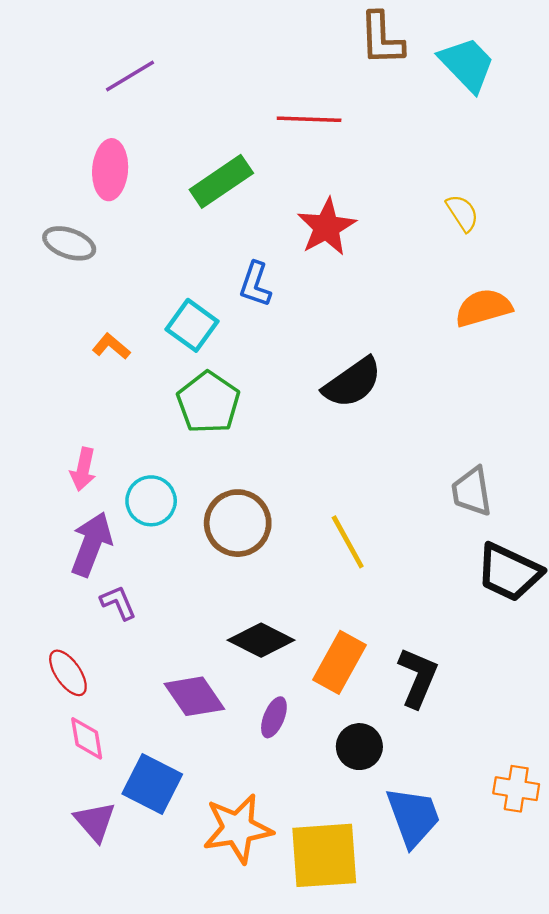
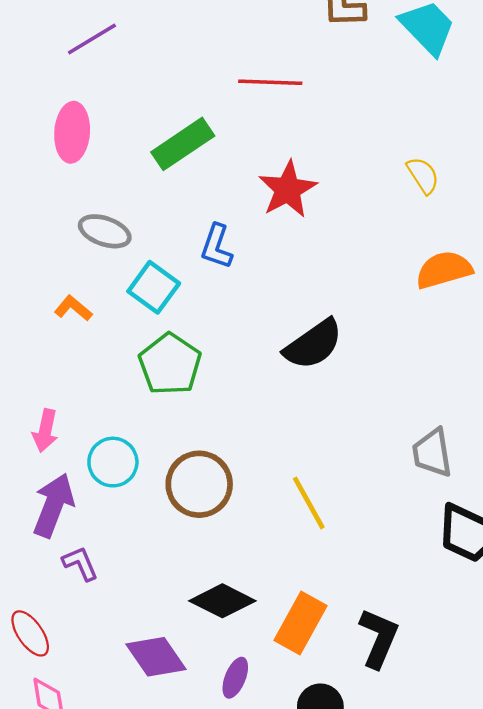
gray ellipse: (69, 243) -> (105, 231), moved

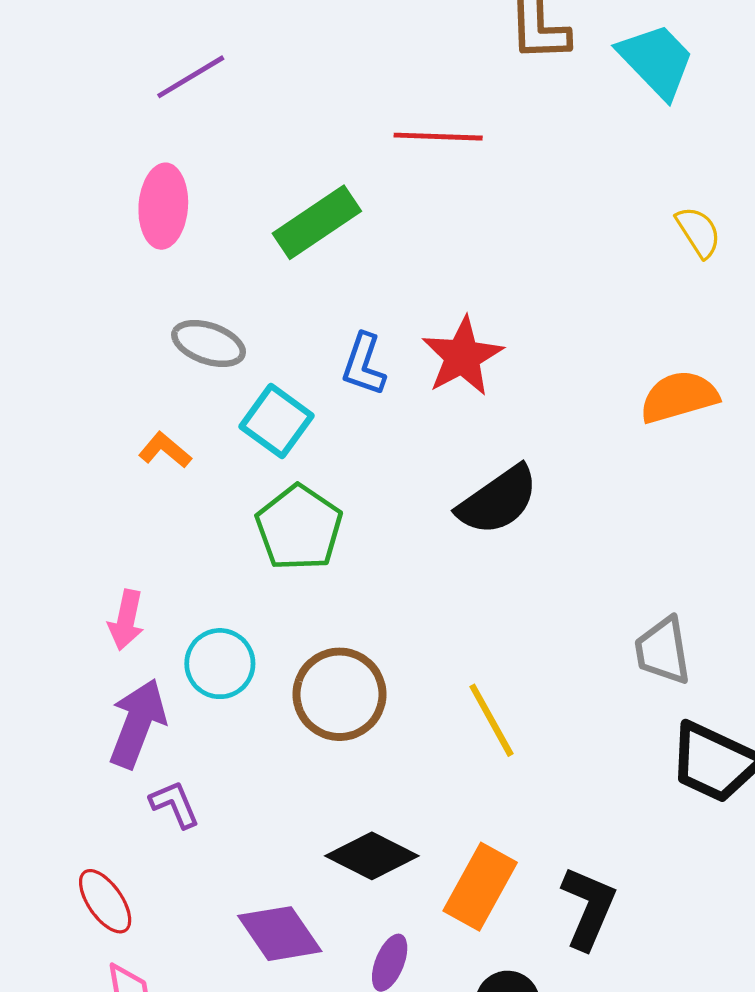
yellow semicircle: (423, 175) -> (698, 232), moved
red star: (288, 189) -> (462, 356), moved

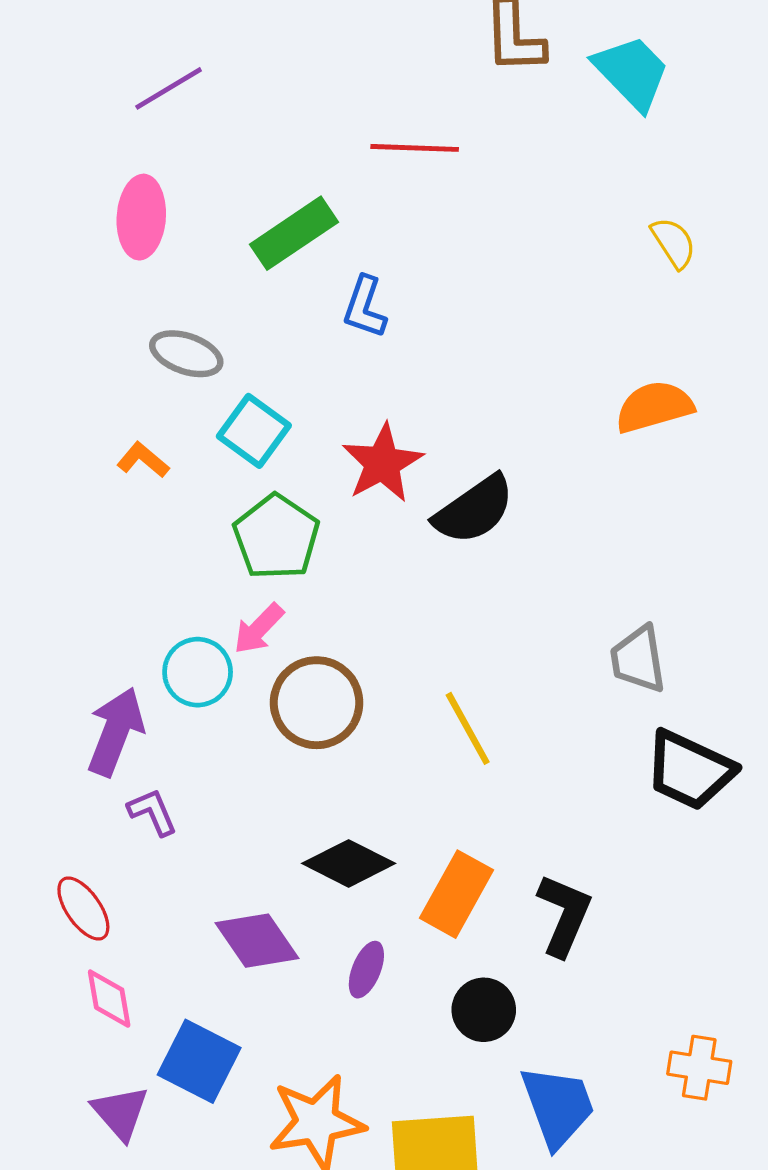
red star: (462, 356) -> (382, 463), moved
blue L-shape: (364, 365) -> (365, 307), moved
pink arrow: (126, 620) -> (259, 629), moved, turned 32

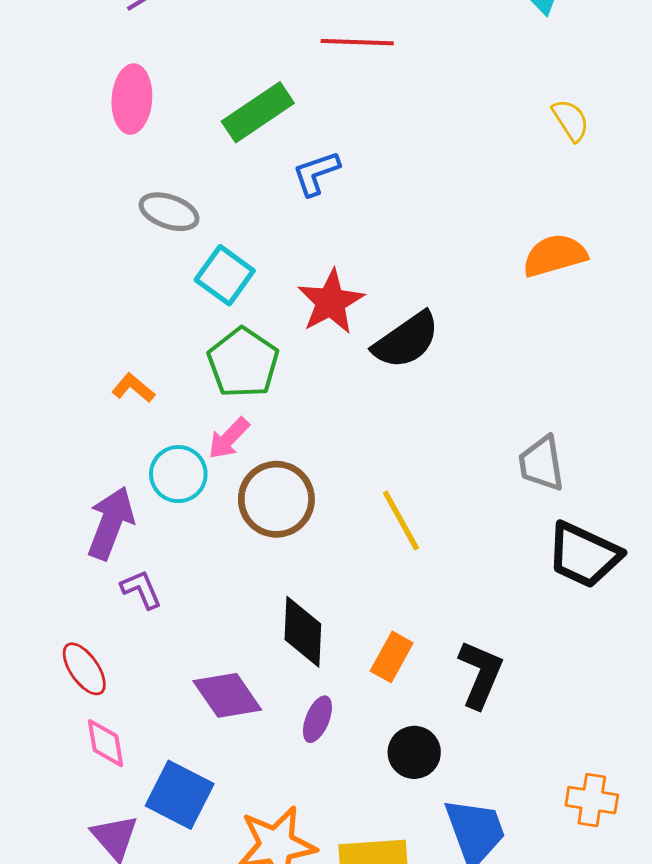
blue L-shape: (365, 307) -> (316, 173), turned 52
orange L-shape: (143, 460) -> (133, 388), moved
black diamond: (349, 863) -> (303, 632), turned 66
orange rectangle: (456, 894) -> (392, 657), size x0.7

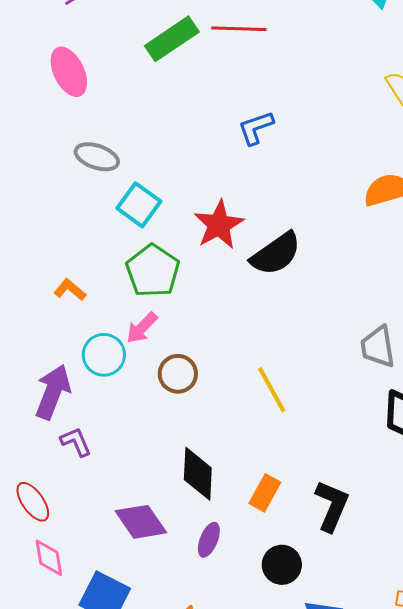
pink ellipse: (132, 99) -> (69, 72), turned -30
green rectangle: (258, 112) -> (172, 39), moved
blue L-shape: (316, 173) -> (256, 128), moved
brown circle: (276, 499) -> (178, 374), size x0.7

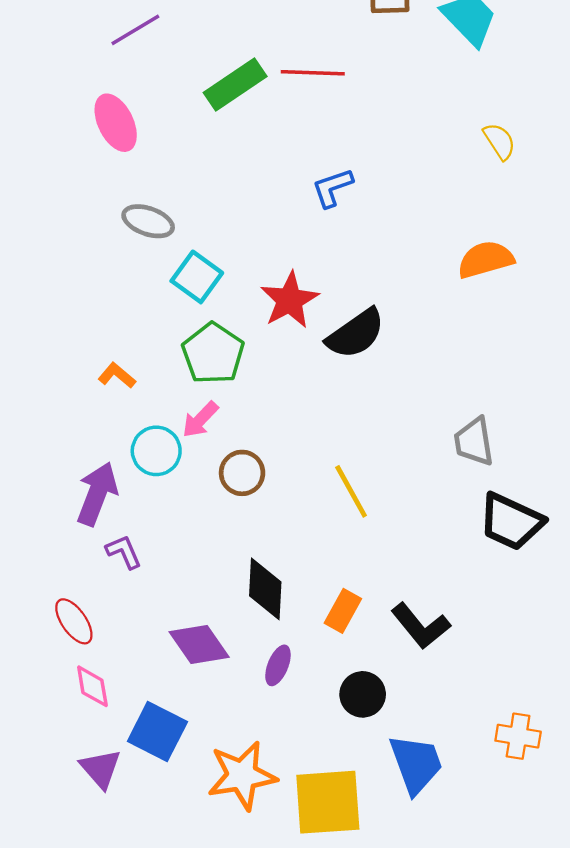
black L-shape: (332, 506) -> (421, 626), turned 118

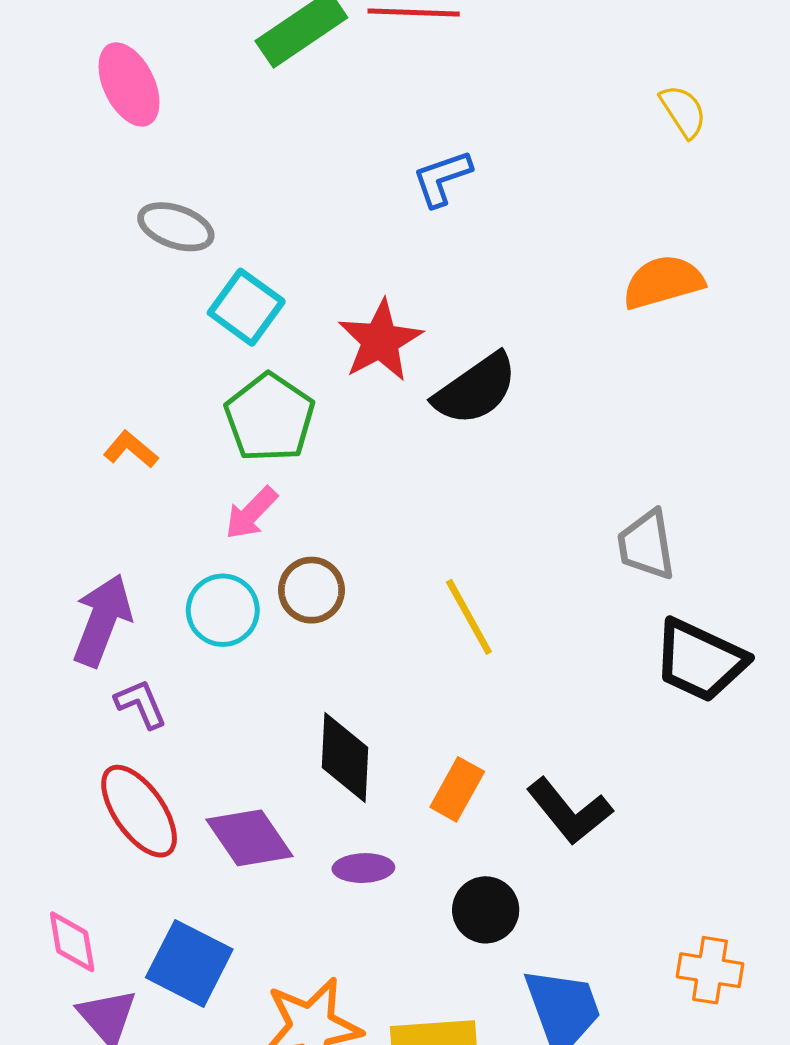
cyan circle: (156, 451) -> (223, 610), moved
red ellipse: (74, 621) -> (139, 811), moved, size x1.4
purple ellipse: (278, 665) -> (363, 868), turned 66
pink diamond: (92, 686) -> (72, 942), moved

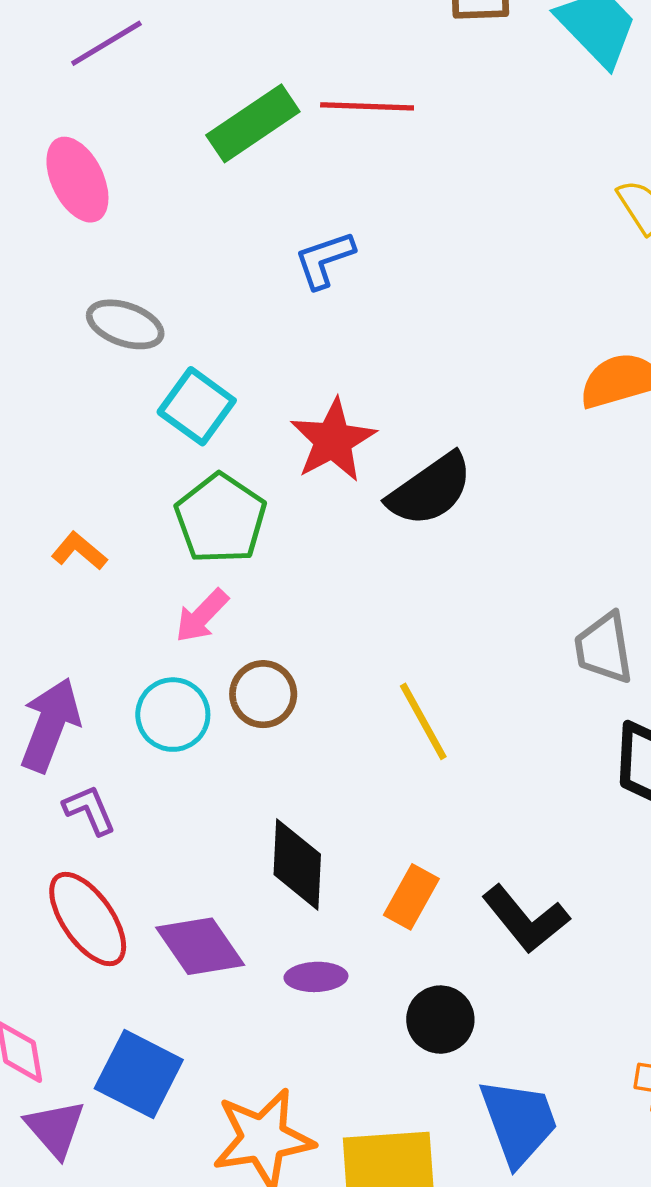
blue L-shape: (442, 178) -> (324, 260), moved

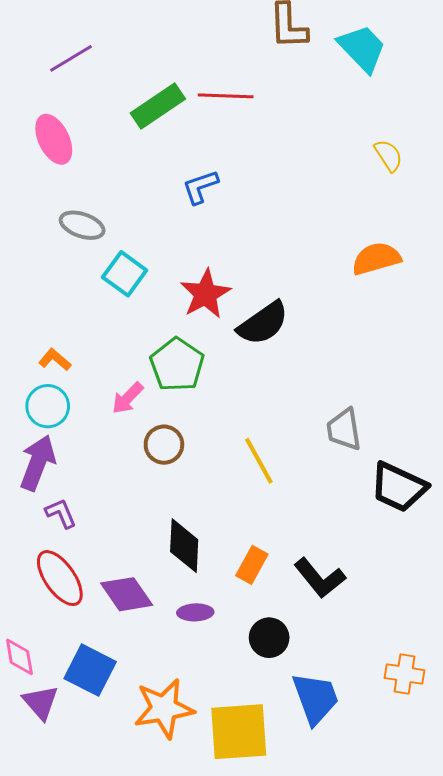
green pentagon: (221, 519) -> (177, 365), moved
gray trapezoid: (604, 648) -> (344, 429), moved
cyan circle: (173, 715) -> (48, 406), moved

